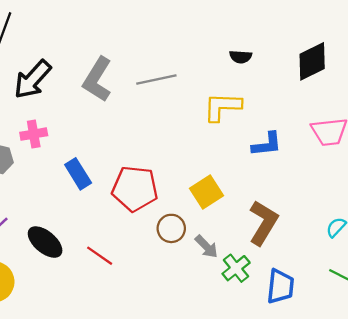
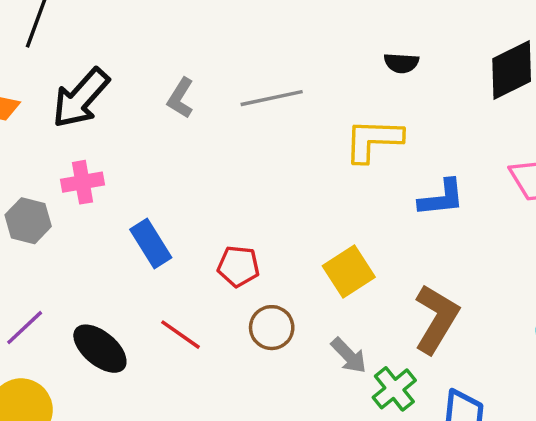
gray L-shape: (97, 79) -> (181, 98), size x0.6
red pentagon: (135, 189) -> (238, 266), size x0.6
brown circle: (171, 228) -> (272, 328), moved
red line: (100, 256) -> (181, 335), moved

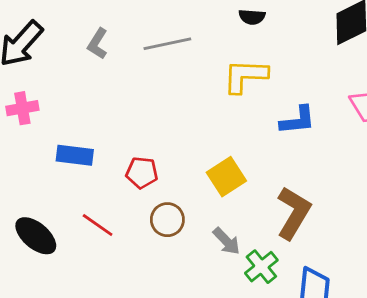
black semicircle: (401, 63) -> (252, 17), moved
blue rectangle: (151, 243) -> (75, 155), turned -51

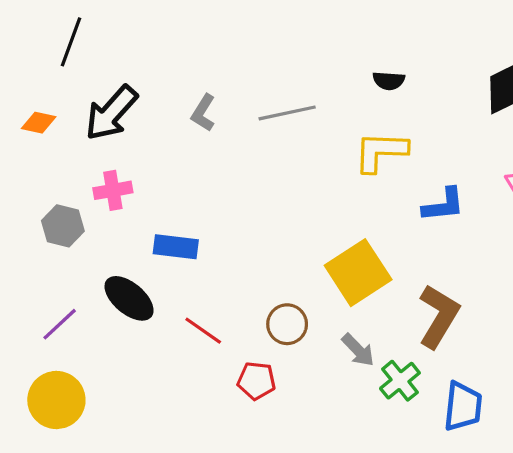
red pentagon: (142, 173) -> (256, 381), moved
yellow square: (226, 177) -> (358, 273), size x1.4
black ellipse: (36, 236) -> (129, 298), moved

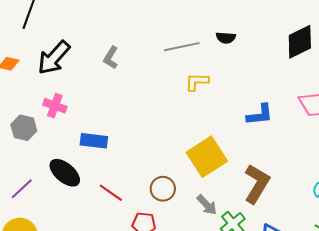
gray line: (287, 113) -> (182, 47), moved
yellow L-shape: (381, 152) -> (197, 82), moved, size x0.7
pink cross: (113, 190) -> (55, 106), turned 30

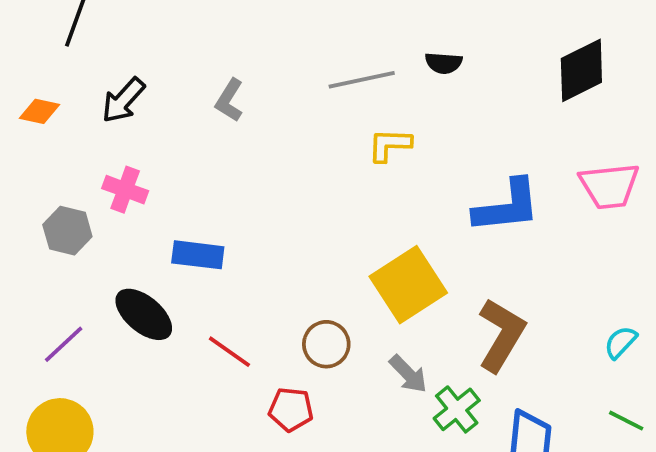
black arrow: (54, 58) -> (123, 100), size x0.7
blue L-shape: (260, 115) -> (507, 206), size x1.4

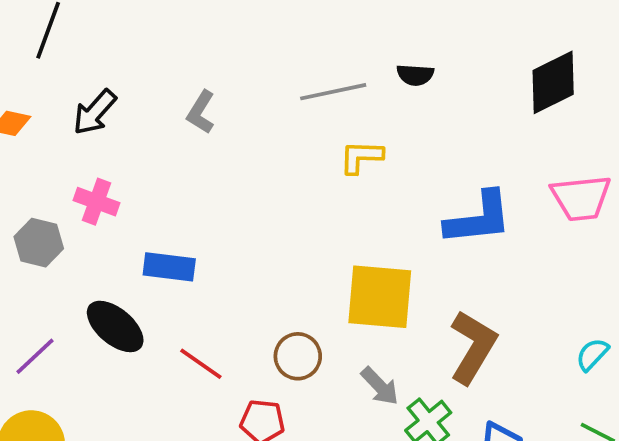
yellow square: (408, 285) -> (380, 297), turned 38

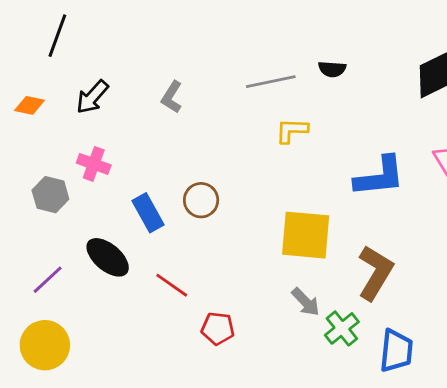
blue rectangle: (169, 267) -> (148, 213), turned 54
brown circle: (298, 356) -> (201, 200), moved

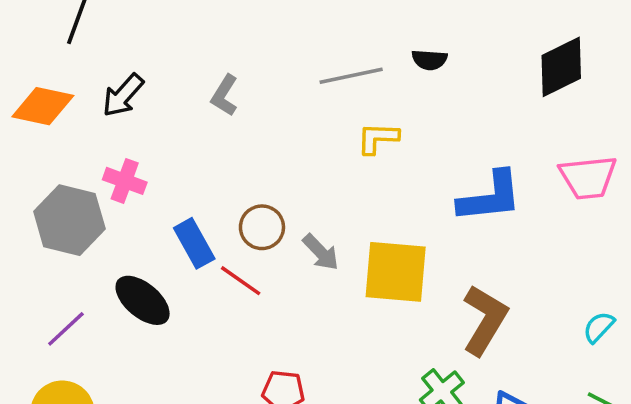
orange diamond: (30, 105) -> (43, 106), size x1.6
gray hexagon: (50, 195) -> (69, 220), size x1.5
red line: (172, 285) -> (241, 281), moved
gray arrow: (306, 302) -> (321, 252), moved

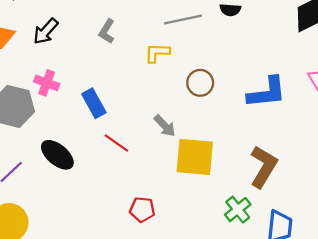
yellow L-shape: (378, 138) -> (157, 53), moved
brown circle: (262, 227) -> (200, 83), moved
blue rectangle: (194, 243) -> (94, 103), moved
yellow square: (396, 272) -> (195, 157), moved

